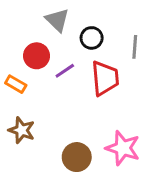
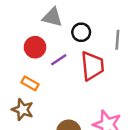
gray triangle: (57, 20) -> (52, 17), turned -30
orange rectangle: (16, 84) -> (30, 83), moved

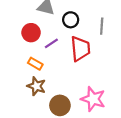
orange rectangle: (30, 83) -> (35, 64), moved
brown star: (23, 110) -> (36, 86), moved

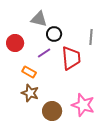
black circle: (71, 20) -> (54, 34), moved
red circle: (31, 33) -> (15, 43), moved

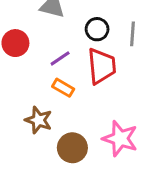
black circle: (54, 34) -> (97, 29), moved
orange rectangle: (29, 72) -> (63, 88), moved

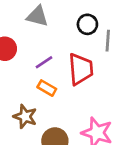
black circle: (97, 29) -> (87, 24), moved

